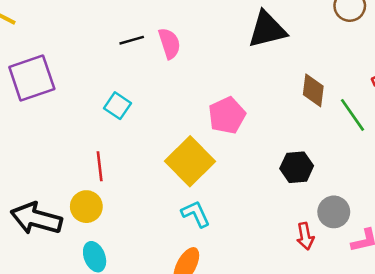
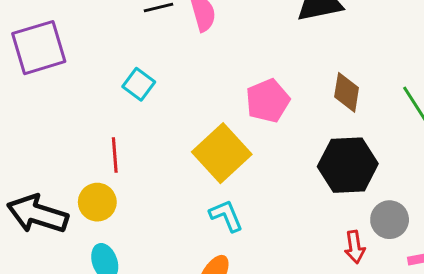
brown diamond: (313, 90) -> (347, 92), moved
black hexagon: (297, 167) -> (348, 165), size x1.5

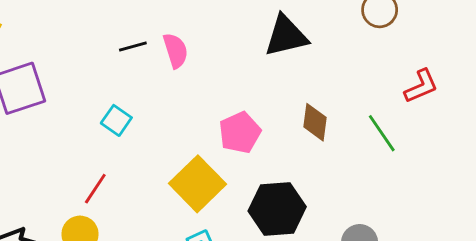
red line: (115, 155) -> (95, 189), turned 40
black hexagon: (348, 165) -> (277, 209), moved

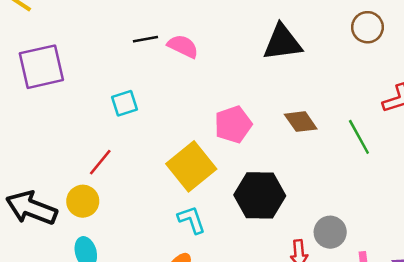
pink semicircle: (176, 51) -> (183, 46), turned -52
cyan square: (116, 120) -> (124, 103), turned 32
brown diamond: (315, 122) -> (301, 122), turned -48

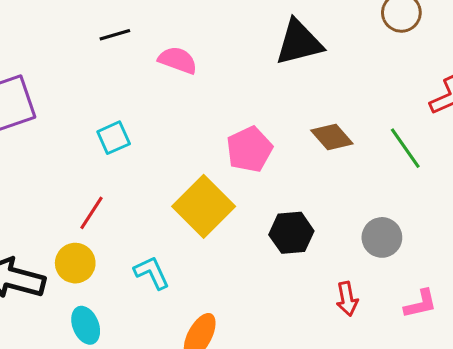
black line: (145, 39) -> (115, 35), moved
black hexagon: (260, 195) -> (291, 233), size x0.7
cyan L-shape: (192, 220) -> (152, 273), moved
gray circle: (330, 232) -> (382, 237), moved

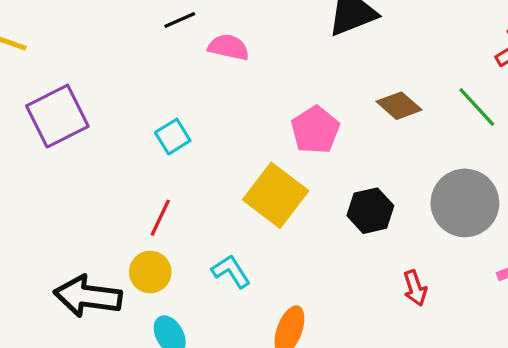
black line: (115, 35) -> (180, 20), moved
gray circle: (382, 237) -> (465, 203), size x1.6
red arrow: (347, 299) -> (415, 288), moved

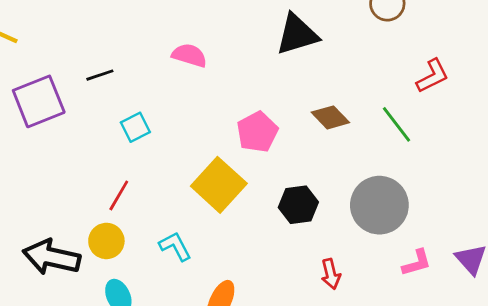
black line: (180, 20) -> (100, 75), moved

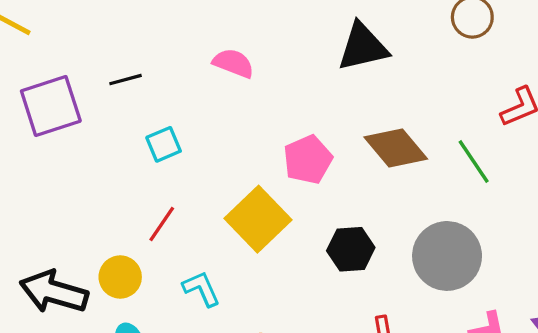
brown diamond: (330, 117) -> (396, 148), size x1.4
red line: (119, 195) -> (162, 224), moved

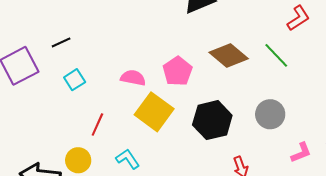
pink semicircle: (233, 63) -> (133, 78), moved
cyan square: (164, 144) -> (75, 80), moved
black hexagon: (351, 249) -> (212, 120), size x1.4
gray circle: (447, 256) -> (270, 114), size x0.7

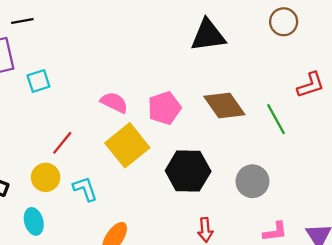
black line: (61, 42) -> (22, 21), moved
cyan square: (75, 80) -> (38, 81), moved
yellow circle: (78, 160) -> (46, 177), moved

